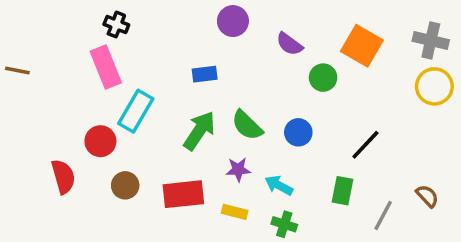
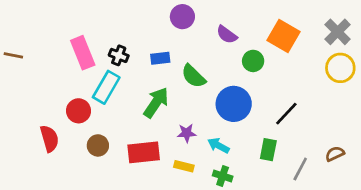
black cross: (116, 25) -> (119, 55), moved
gray cross: (431, 40) -> (338, 32), turned 32
green semicircle: (247, 125) -> (193, 76), moved
blue circle: (298, 132) -> (234, 104), size x1.6
brown semicircle: (427, 196) -> (335, 154), turned -72

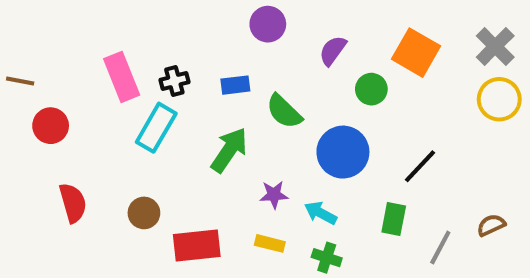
purple semicircle: (227, 35) -> (333, 51), turned 90
black cross: (119, 55) -> (174, 81), turned -36
red circle: (79, 111) -> (51, 126), moved
red rectangle: (144, 152) -> (197, 245), moved

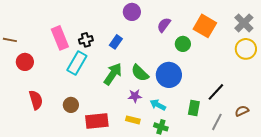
blue rectangle: (235, 85) -> (116, 42), turned -48
green semicircle: (284, 111) -> (140, 73), moved
black line: (420, 166) -> (216, 92), moved

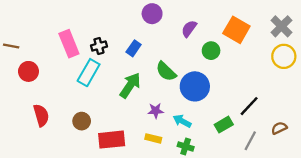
green semicircle: (140, 73) -> (166, 71), moved
green rectangle: (194, 108) -> (224, 125), turned 49

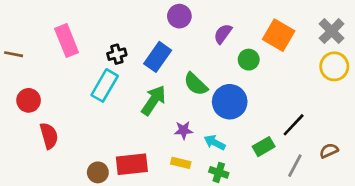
pink rectangle: (69, 44) -> (67, 41), moved
blue rectangle: (134, 48) -> (158, 57), size x1.5
red circle: (28, 71) -> (29, 100), moved
brown circle: (82, 121) -> (98, 172), moved

